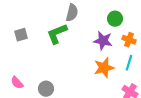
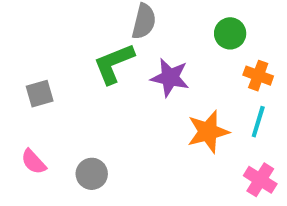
gray square: (21, 35) -> (40, 94), moved
purple star: (103, 41) -> (170, 78), moved

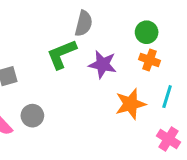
orange cross: (258, 76) -> (149, 60), moved
gray circle: (92, 174) -> (32, 116), moved

